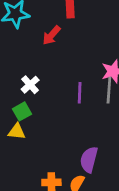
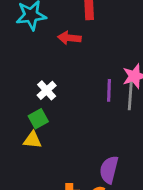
red arrow: (51, 35) -> (69, 38), turned 55
purple line: (80, 93) -> (109, 90), moved

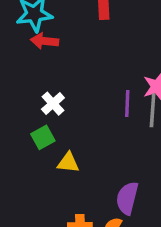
red arrow: (69, 38) -> (45, 41), moved
yellow triangle: (33, 140) -> (68, 163), moved

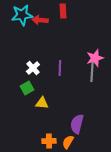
red arrow: (45, 41) -> (40, 20), moved
purple line: (127, 104) -> (60, 68), moved

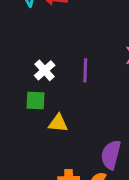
green square: (27, 88) -> (36, 101), turned 32

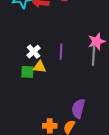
yellow triangle: (58, 123) -> (40, 67), moved

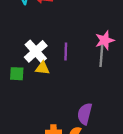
white cross: (34, 52) -> (36, 51), size x1.5
green square: (27, 72) -> (17, 74), moved

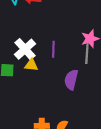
purple semicircle: (85, 114) -> (71, 80), moved

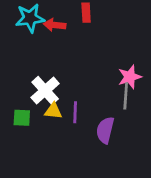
purple line: (53, 49) -> (75, 112), moved

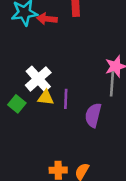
green square: (22, 118) -> (17, 104), turned 36

